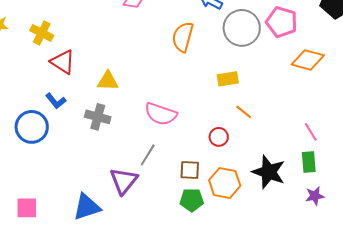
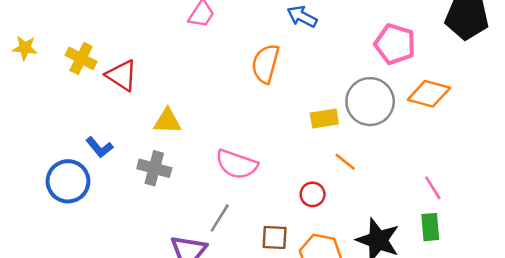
gray circle: (242, 28) -> (370, 102), moved
red triangle: (63, 62) -> (122, 75), moved

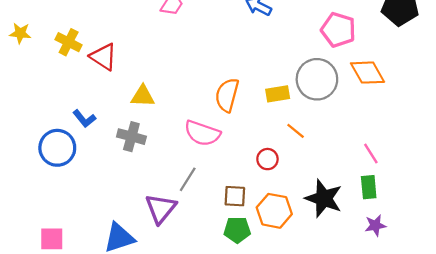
orange semicircle: (265, 64) -> (227, 95), moved
orange diamond: (429, 94) -> (368, 73), turned 45

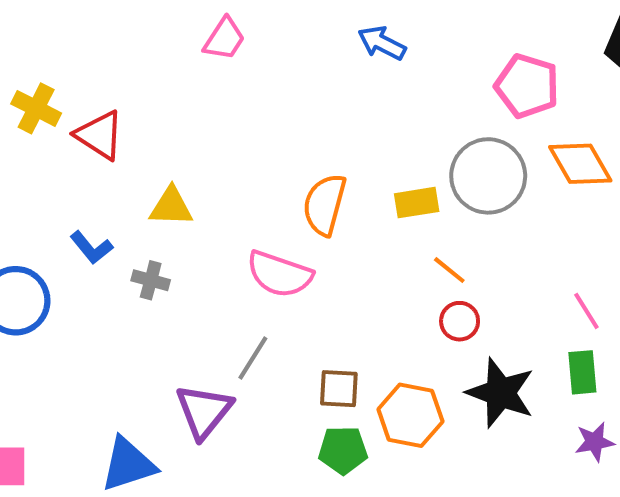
blue L-shape: (84, 119) -> (91, 248), moved
gray cross: (131, 137) -> (151, 280), size x0.7
red circle: (267, 159) -> (460, 321), moved

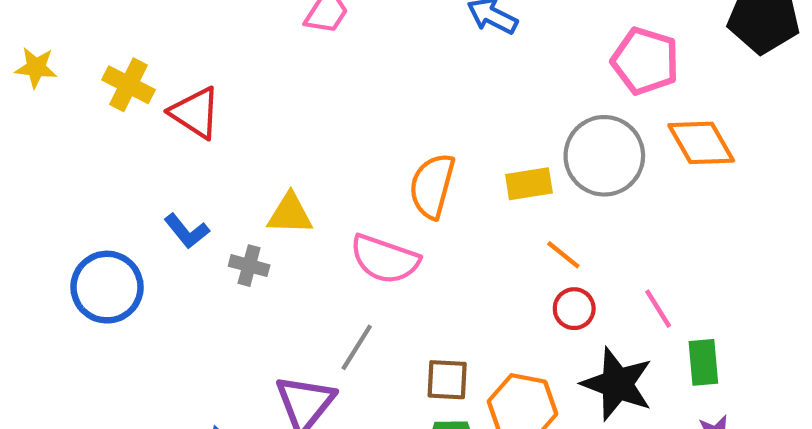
yellow triangle: (171, 207) -> (290, 214), moved
pink line: (586, 311) -> (658, 309), moved

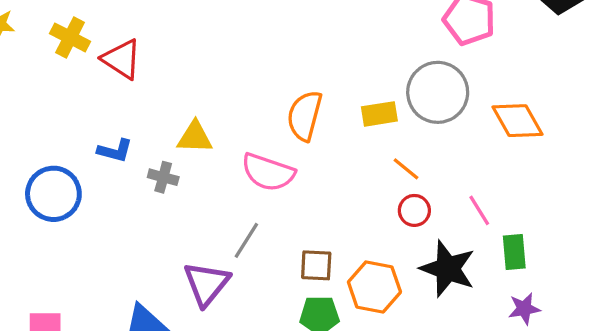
orange diamond: (701, 143) -> (517, 121), moved
blue L-shape: (187, 231) -> (115, 151), turned -36

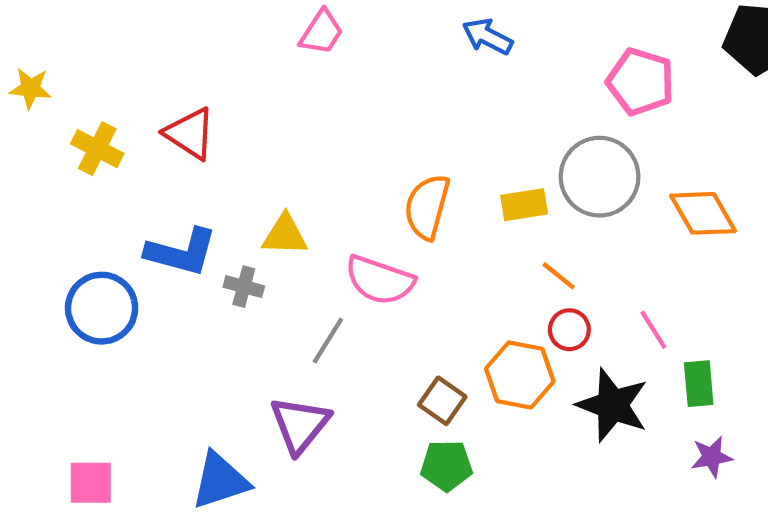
yellow cross: (70, 37) -> (97, 149), moved
blue L-shape: (115, 151) -> (181, 252), size x1.6
gray line: (246, 240) -> (328, 340), moved
brown square: (316, 265) -> (442, 401), turned 32
orange hexagon: (374, 287) -> (520, 375), moved

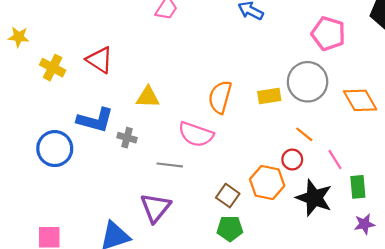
yellow triangle: (285, 235) -> (148, 97), moved
orange line: (559, 276) -> (304, 134), moved
gray line: (328, 340) -> (170, 165), turned 65

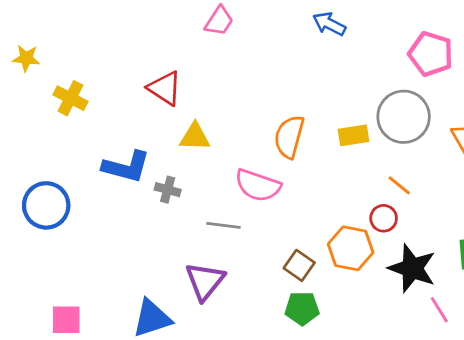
red triangle: (100, 60) -> (165, 88), moved
blue circle: (55, 149) -> (46, 205), moved
pink line: (335, 159) -> (439, 310), moved

